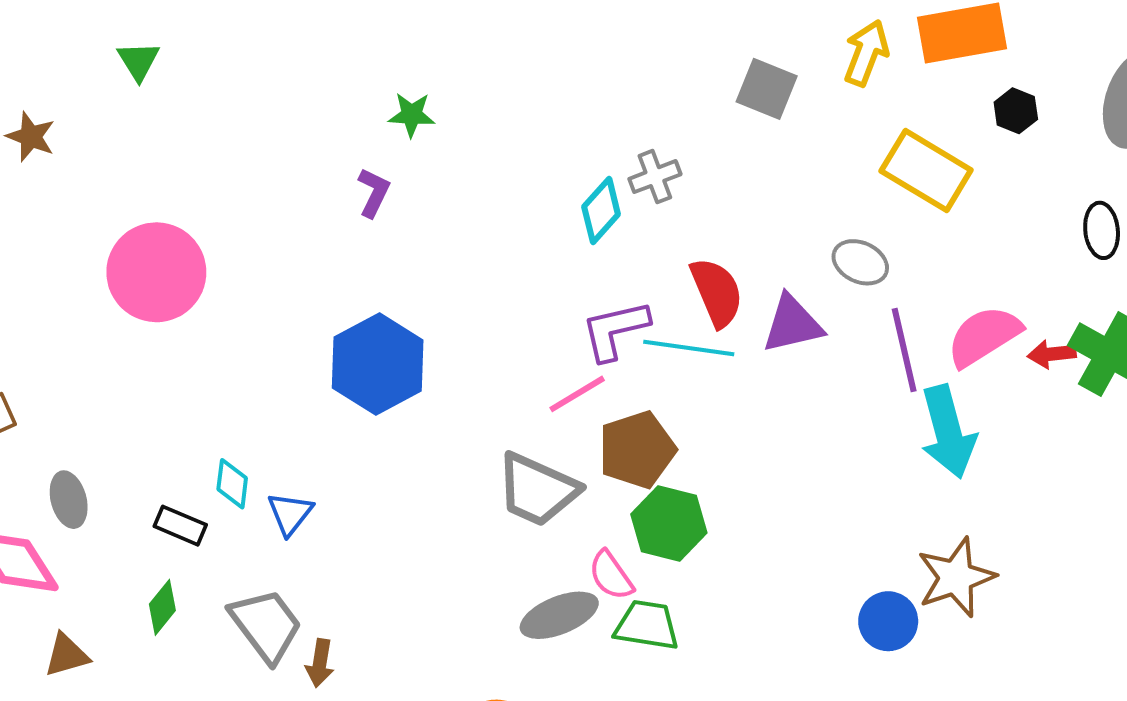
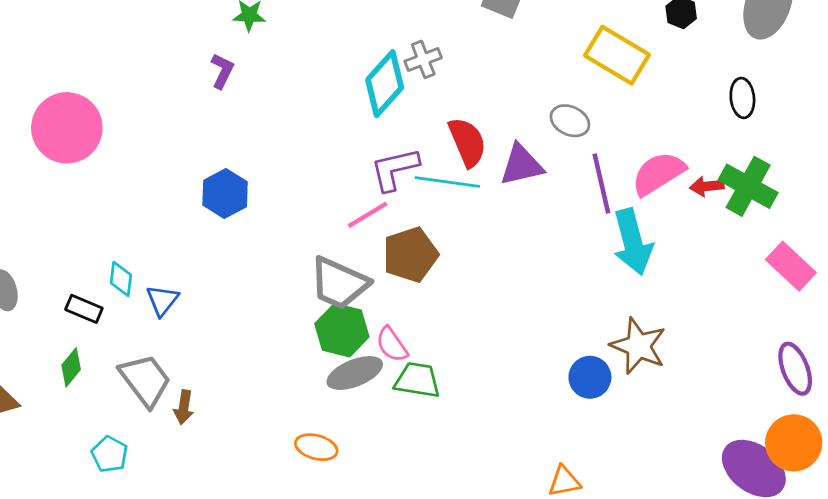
cyan diamond: (601, 210) -> (385, 84), size x1.4
blue hexagon: (378, 364) -> (225, 193), size x0.7
green hexagon: (669, 524) -> (342, 330), moved
brown star: (956, 577) -> (638, 346), turned -30

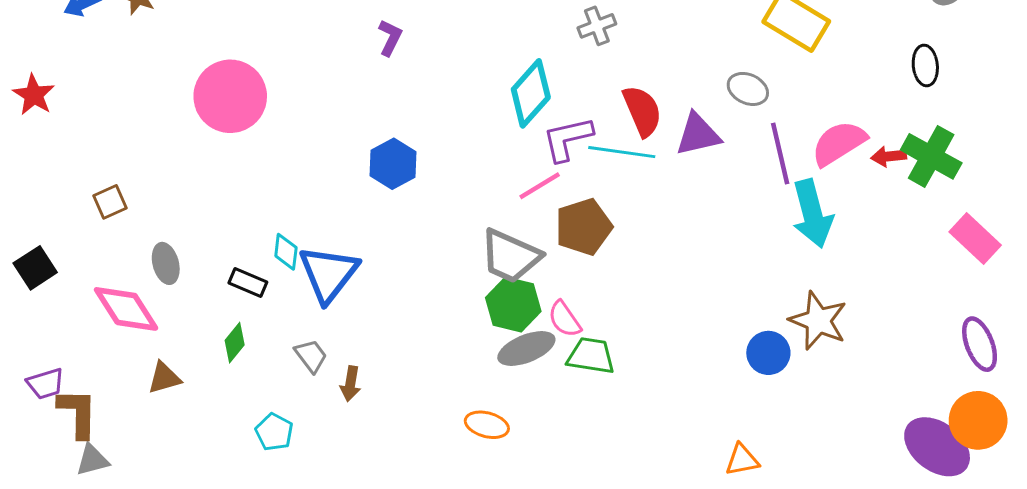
cyan diamond: (385, 84) -> (531, 93), moved
blue triangle: (162, 300) -> (328, 274), size x1.8
gray trapezoid: (145, 380) -> (311, 356), size x0.6

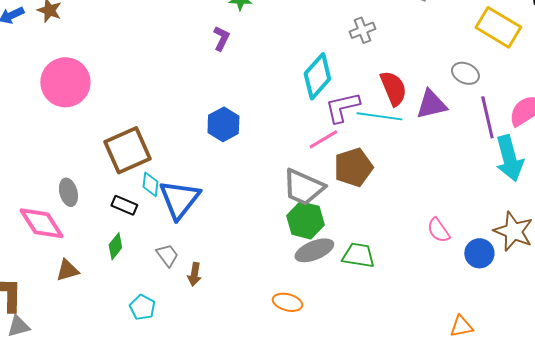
pink circle: (230, 96) -> (65, 82), moved
brown square: (110, 202) -> (127, 150), moved, size x2.0
pink semicircle: (565, 319) -> (438, 230), moved

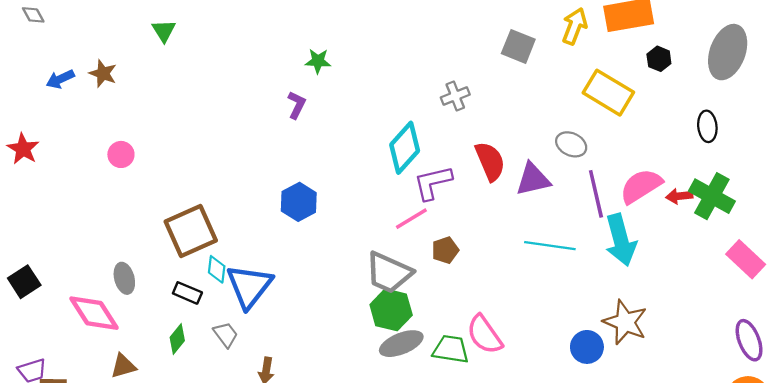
pink circle: (65, 82) -> (121, 154), size x0.5
cyan line: (379, 116) -> (550, 246), moved
brown pentagon: (353, 167) -> (445, 250), size x0.6
pink semicircle: (438, 230) -> (485, 335), moved, size x1.4
gray trapezoid: (167, 255) -> (226, 335), moved

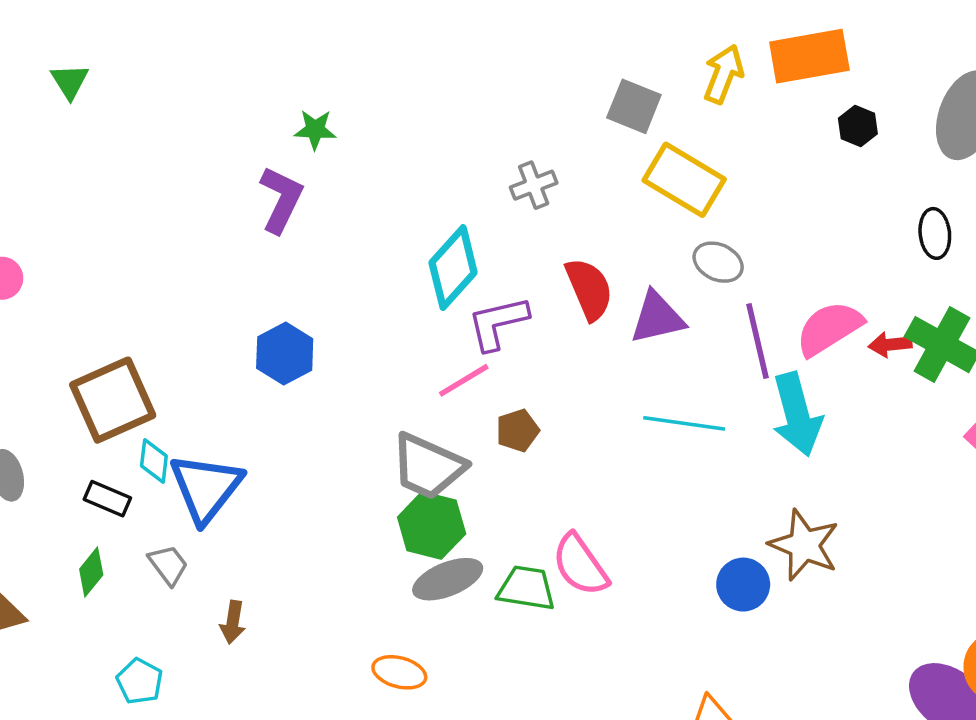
yellow rectangle: (608, 93) -> (684, 180), moved
purple L-shape: (297, 105) -> (281, 199), size x1.5

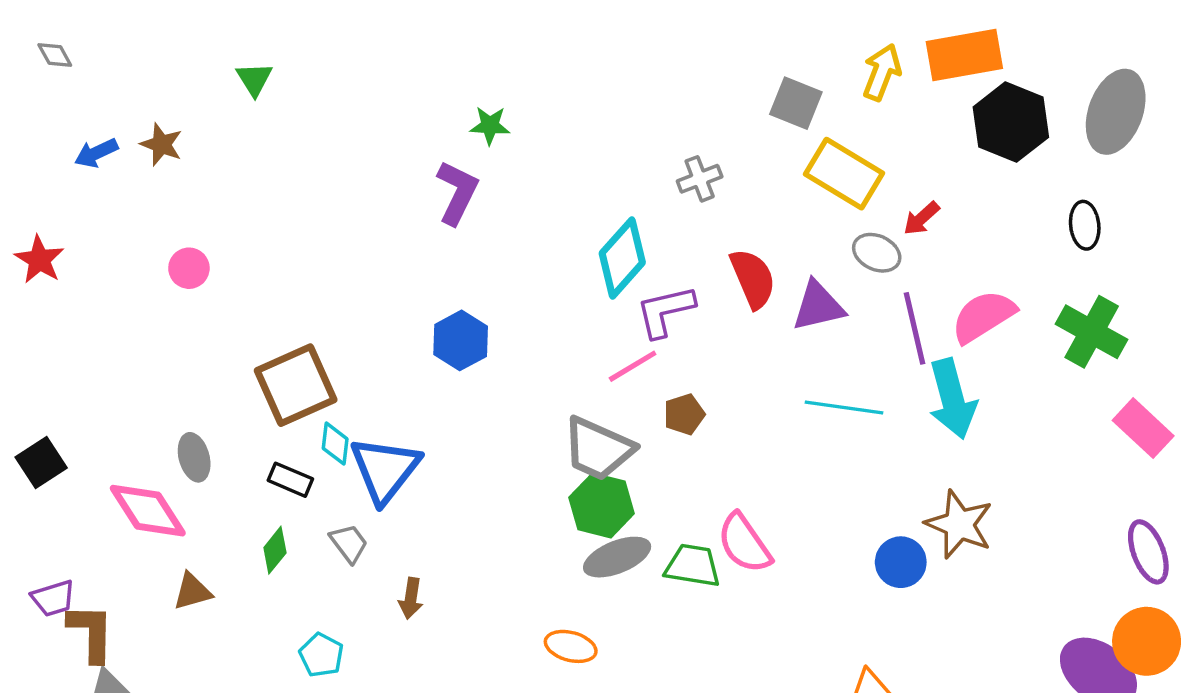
black hexagon: (858, 126) -> (1011, 122), size x2.0
red arrow: (890, 345) -> (921, 218), moved, turned -36

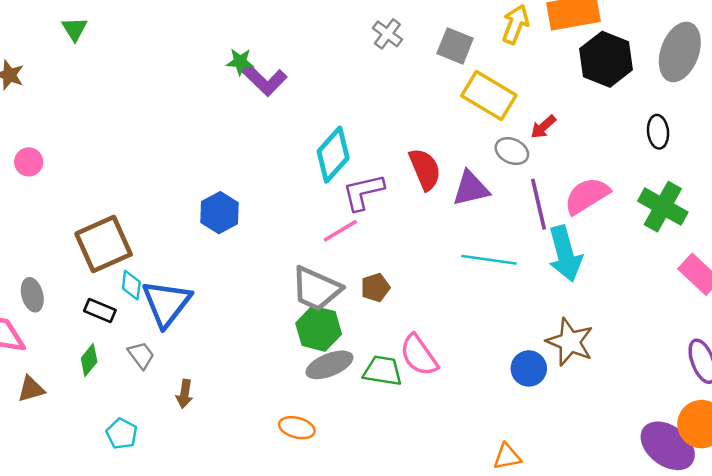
gray cross: (700, 179) -> (387, 34), moved, turned -32
purple L-shape: (457, 193) -> (264, 80), moved, turned 108
brown pentagon: (684, 414) -> (375, 288), moved

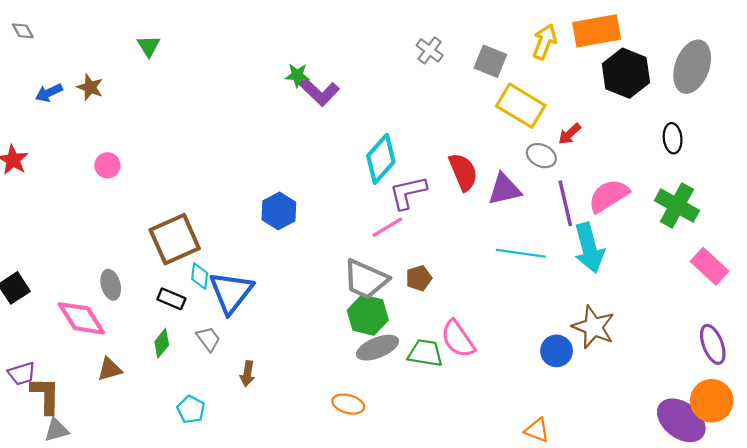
orange triangle: (507, 457) -> (537, 430), turned 32

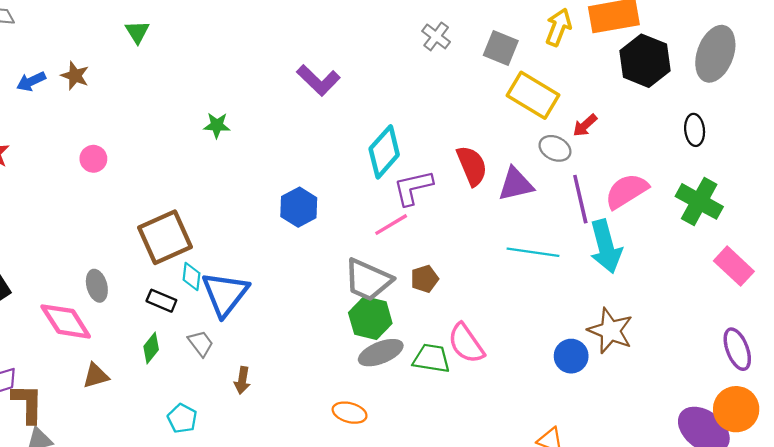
green star: (297, 75) -> (217, 125), moved
blue hexagon: (279, 211) -> (299, 207), moved

